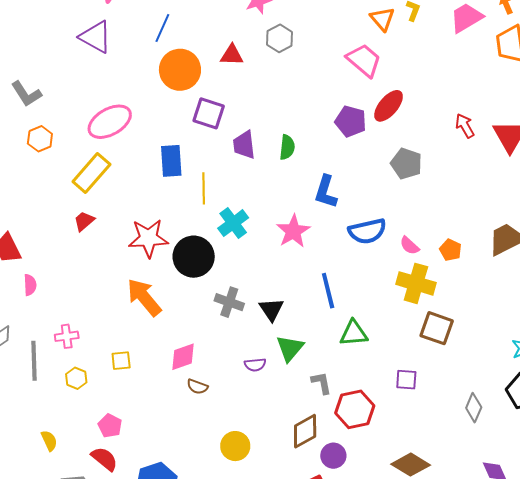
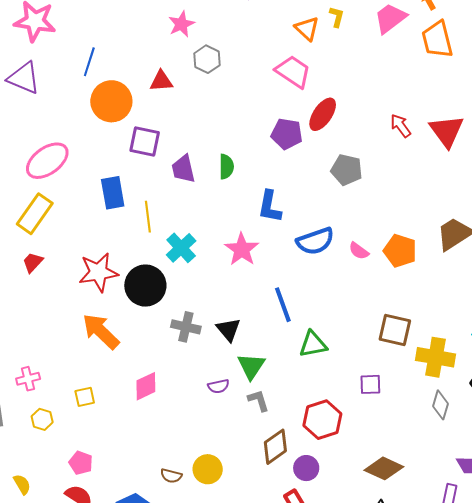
orange pentagon: (451, 250) -> (400, 251), size x1.5
yellow cross: (416, 283) -> (436, 357), moved
gray L-shape: (321, 383) -> (258, 400), moved
brown semicircle: (197, 387) -> (171, 476), moved

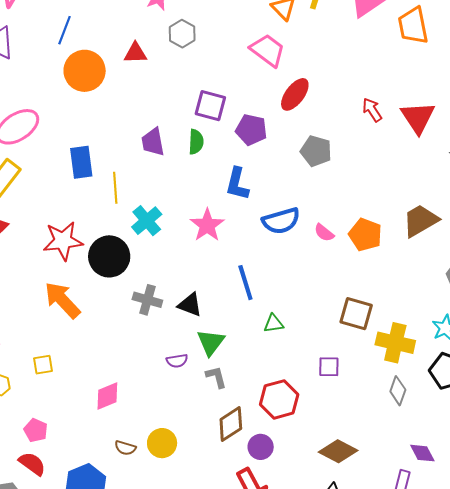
purple pentagon: (287, 134) -> (251, 130), moved
purple square: (145, 142) -> (210, 106), moved
black triangle: (229, 330) -> (190, 305), turned -32
green triangle: (313, 344) -> (274, 324), size x0.7
pink diamond: (146, 386) -> (107, 396), moved

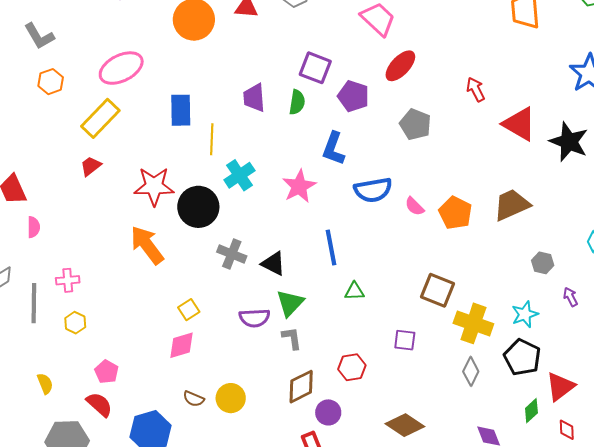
red triangle: (418, 117) -> (519, 124), moved, turned -33
purple semicircle: (177, 361) -> (255, 318), size x1.4
yellow square: (43, 365) -> (189, 310), moved, turned -30
red hexagon: (279, 399) -> (352, 367), size x0.7

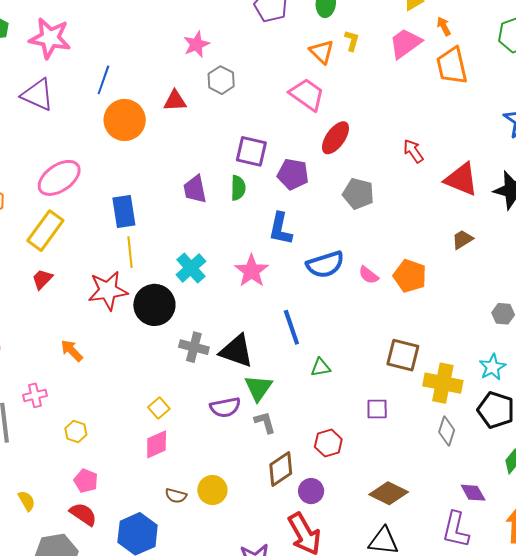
yellow line: (212, 139) -> (130, 252), moved
brown trapezoid: (512, 205) -> (462, 239), moved, size x0.6
orange arrow: (147, 245) -> (72, 351), moved, size x0.6
black triangle: (273, 263) -> (237, 351), size x1.4
yellow hexagon: (75, 323) -> (76, 432), moved

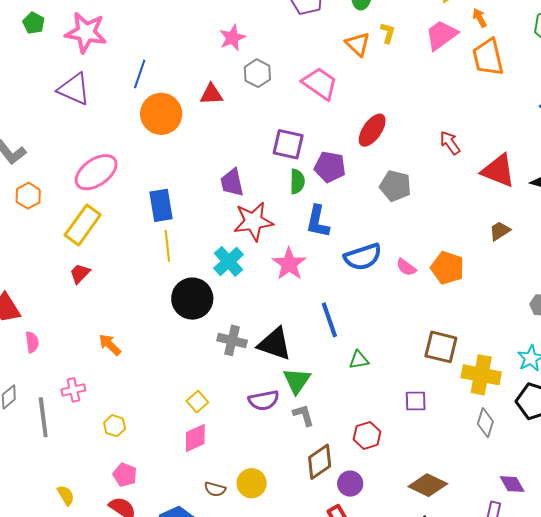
pink trapezoid: (307, 94) -> (320, 84), moved
green semicircle: (238, 188) -> (297, 182), moved
red star: (108, 291) -> (253, 221), moved

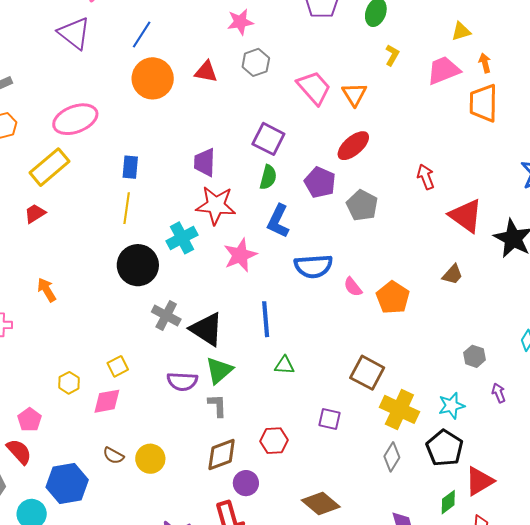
orange triangle: (358, 44) -> (354, 94), moved
purple pentagon: (330, 167) -> (320, 182), moved
blue rectangle: (161, 205) -> (130, 167), size x0.7
brown trapezoid: (500, 231) -> (453, 274), turned 150
yellow hexagon: (115, 426) -> (69, 383), moved

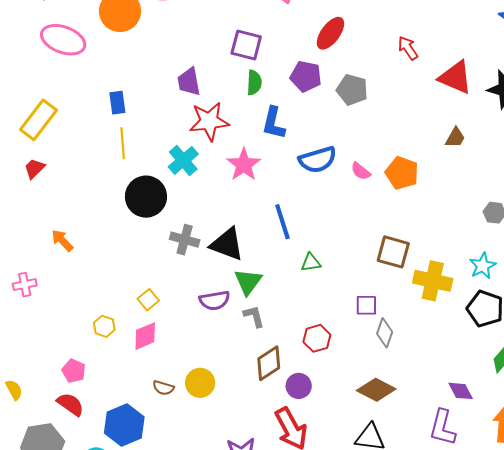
pink ellipse: (75, 119) -> (63, 40), moved, turned 54
gray diamond: (392, 457) -> (385, 333), moved

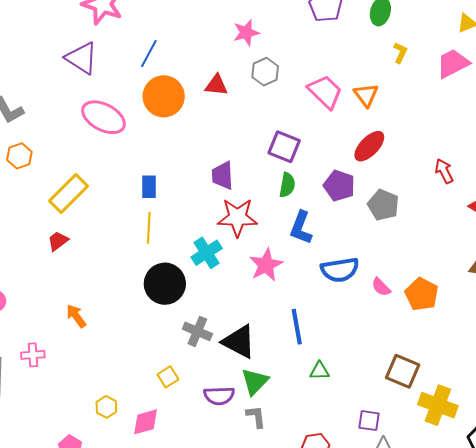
yellow square: (148, 300) -> (168, 377), moved

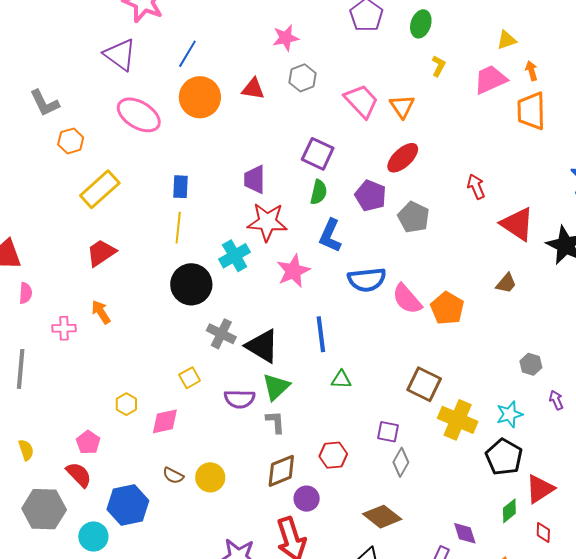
orange hexagon: (19, 156) -> (71, 141), moved
red trapezoid: (58, 241) -> (101, 253), moved, size x1.4
pink semicircle: (381, 287) -> (407, 299), size x1.6
pink cross: (33, 355) -> (64, 328), moved

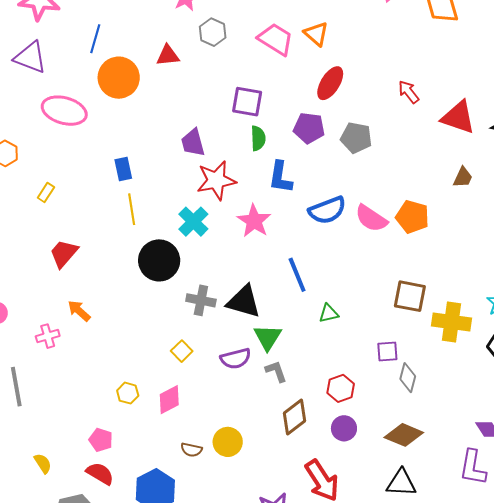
yellow rectangle: (100, 189) -> (46, 192), size x0.5
purple circle: (307, 499) -> (344, 428), moved

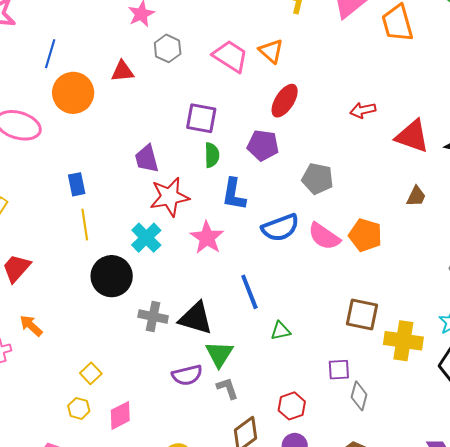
red arrow: (409, 92) -> (363, 110), turned -65
gray pentagon: (356, 138) -> (317, 179), moved
yellow square: (182, 351) -> (91, 373), moved

